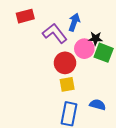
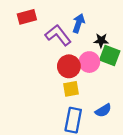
pink circle: (84, 49) -> (89, 62), moved
blue semicircle: (98, 105) -> (103, 110), turned 133

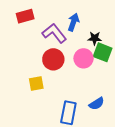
red circle: (69, 66) -> (53, 59), moved
yellow square: (71, 89) -> (36, 84), moved

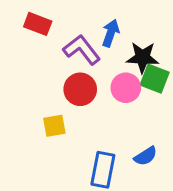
red rectangle: (25, 16) -> (38, 24), turned 36
black star: (95, 38) -> (142, 57), size x1.5

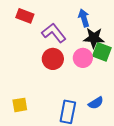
blue arrow: (111, 33) -> (84, 18), moved, turned -36
yellow square: (54, 126) -> (20, 105), moved

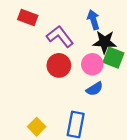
blue semicircle: (96, 103) -> (95, 89), moved
yellow square: (20, 105) -> (37, 127), moved, turned -35

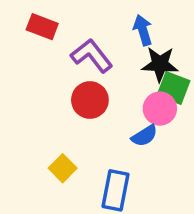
pink circle: (92, 64) -> (160, 109), moved
yellow square: (37, 127) -> (63, 168), moved

